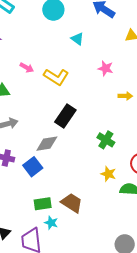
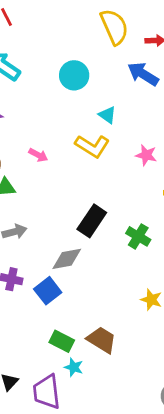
yellow L-shape: (56, 77) -> (92, 146), moved
green cross: (106, 140) -> (138, 236), moved
green rectangle: (43, 204) -> (62, 341), turned 36

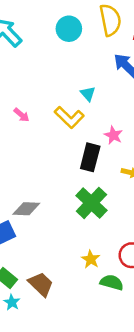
cyan circle: (74, 75) -> (69, 29), moved
black rectangle: (92, 221) -> (90, 157), moved, turned -32
green cross: (138, 236) -> (91, 203), size x1.5

